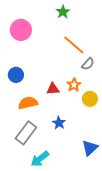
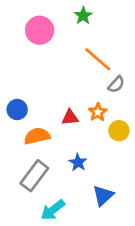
pink circle: (21, 30) -> (40, 30), moved
blue circle: (16, 75) -> (17, 110), moved
blue triangle: (90, 148) -> (103, 195), moved

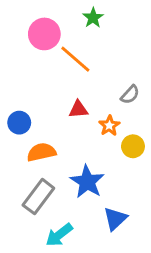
orange line: (98, 59) -> (75, 59), moved
red triangle: (70, 117) -> (78, 109), moved
blue star: (78, 162) -> (87, 182), size x1.6

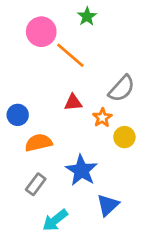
gray semicircle: (130, 95) -> (122, 89), size x1.5
gray rectangle: (38, 197) -> (36, 184), size x0.7

